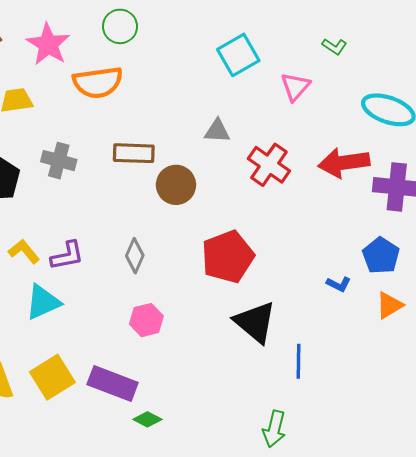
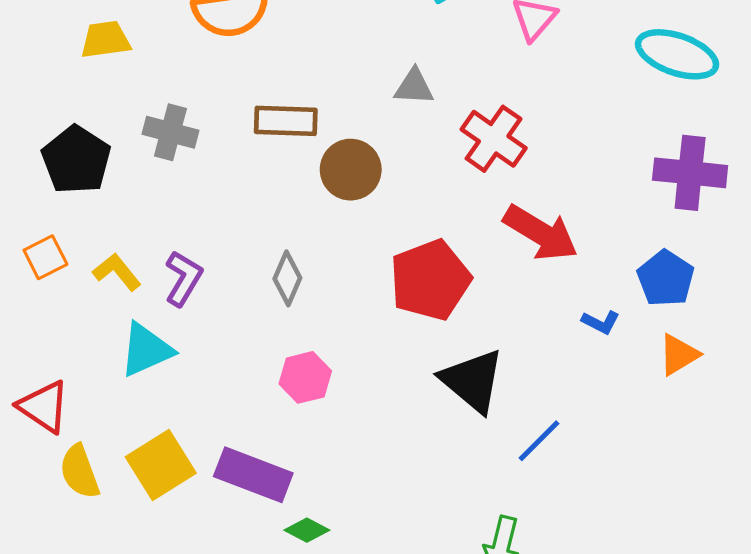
red arrow: (344, 163) -> (541, 233), moved, turned -141
purple L-shape: (67, 256) -> (183, 278), turned -48
blue line: (299, 361) -> (539, 441), turned 44

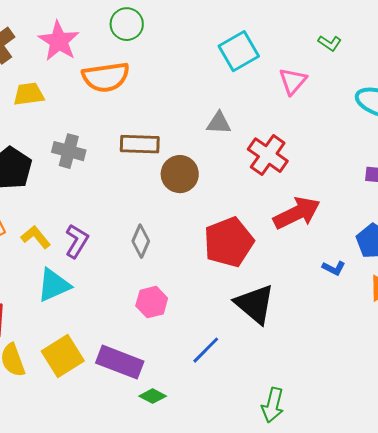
red arrow: (541, 233) -> (297, 213), turned -57
blue line: (539, 441) -> (206, 350), moved

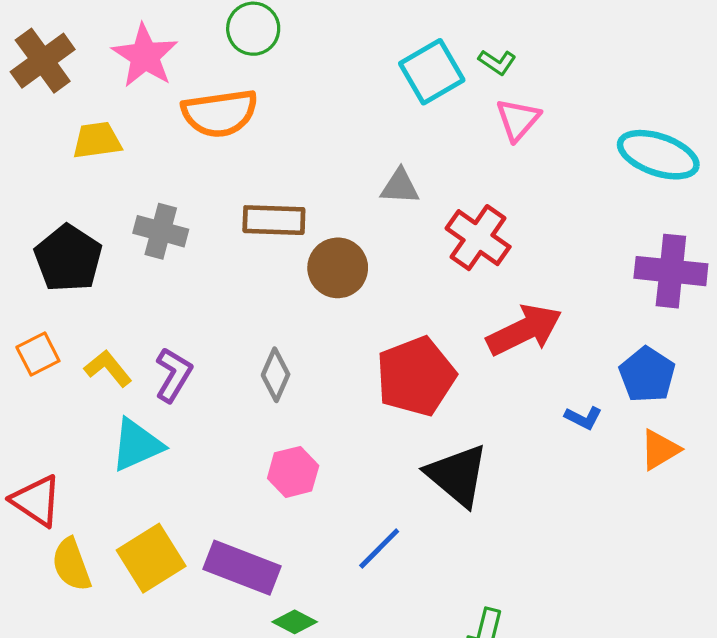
green L-shape: (330, 43) -> (497, 62), moved

